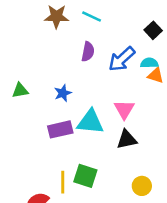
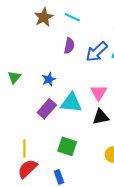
brown star: (56, 16) -> (44, 17), turned -30
green triangle: (20, 91) -> (14, 77), turned -40
purple rectangle: (60, 129) -> (47, 109), turned -36
yellow line: (63, 182) -> (24, 148), moved

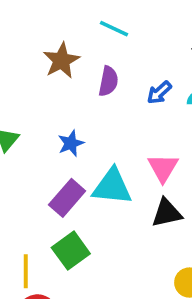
brown star: (44, 17) -> (61, 61), moved
blue arrow: (97, 52) -> (159, 93), size x0.6
green square: (67, 146) -> (71, 251), moved, turned 36

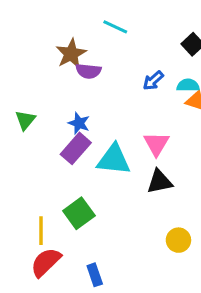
purple semicircle: (108, 81) -> (88, 71), moved, turned 85
blue star: (71, 143) -> (79, 123), turned -30
purple rectangle: (67, 198) -> (76, 148), moved

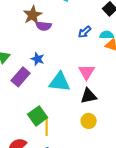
purple rectangle: (76, 148) -> (21, 77), moved
yellow line: (41, 231) -> (47, 127), moved
yellow circle: (178, 240) -> (89, 121), moved

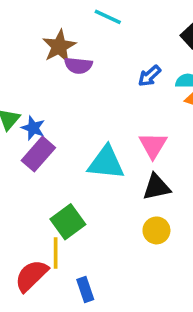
blue star: (38, 59) -> (33, 128), moved
yellow line: (47, 127) -> (56, 253), moved

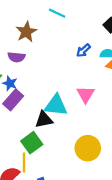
purple semicircle: (78, 65) -> (16, 57), moved
black triangle: (156, 187) -> (44, 120), moved
yellow circle: (156, 230) -> (88, 148), size x1.5

